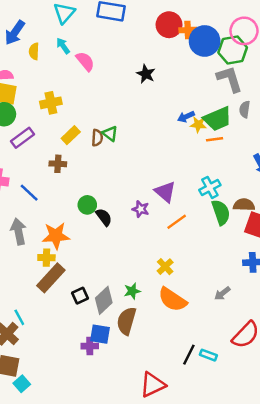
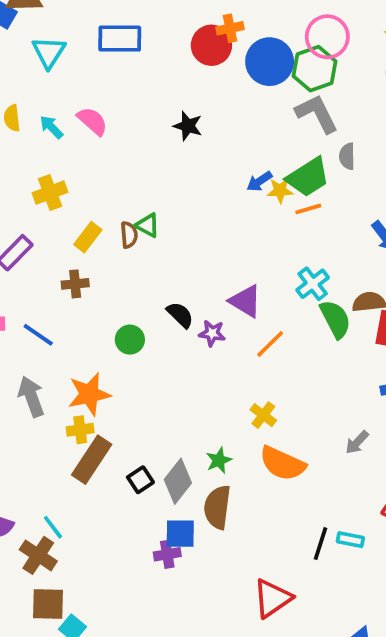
orange cross: (188, 30) -> (230, 28), moved
cyan arrow: (63, 46) -> (51, 127), moved
black semicircle: (104, 217) -> (180, 315), moved

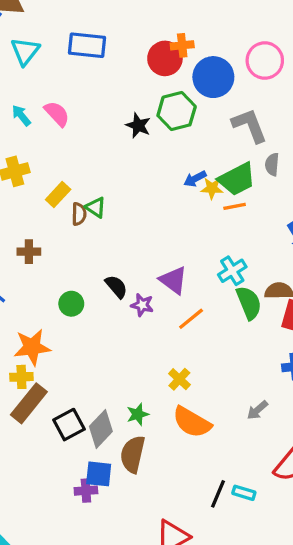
green hexagon: (315, 69) -> (177, 111), moved
yellow rectangle: (88, 237) -> (58, 194), moved
black square: (140, 480) -> (69, 425), size x1.4

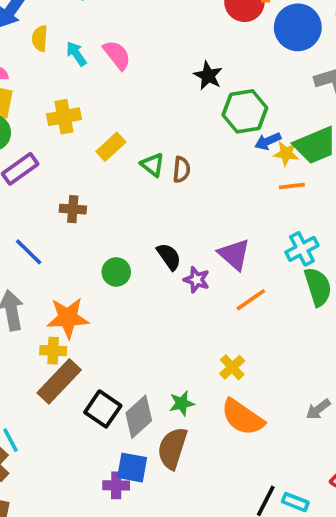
green hexagon: (177, 111) -> (245, 111), moved
orange line: (235, 206) -> (292, 186), moved
brown semicircle: (79, 214) -> (181, 170), moved
black square: (69, 425) -> (103, 409), turned -32

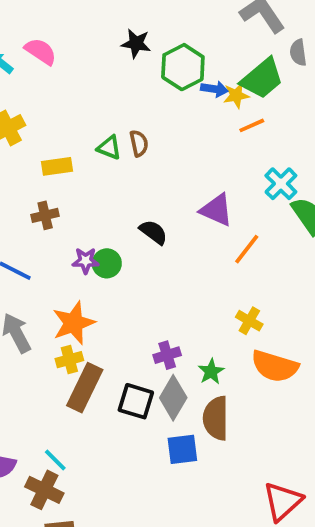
blue arrow: (268, 141) -> (214, 89), turned -130
yellow rectangle: (111, 147) -> (57, 166), moved, turned 52
purple star: (197, 280) -> (86, 261), moved
purple cross: (116, 485) -> (167, 355), moved

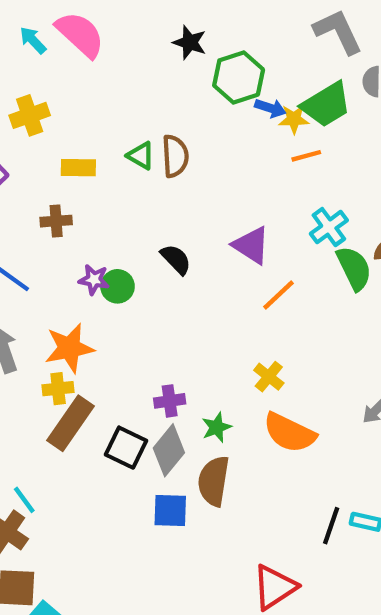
pink semicircle: (41, 51) -> (80, 34), size x1.4
brown semicircle: (139, 143) -> (175, 156), size x1.4

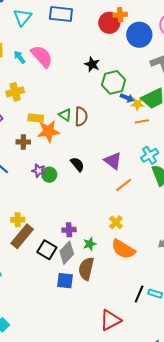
orange star: (69, 348) -> (48, 131), moved

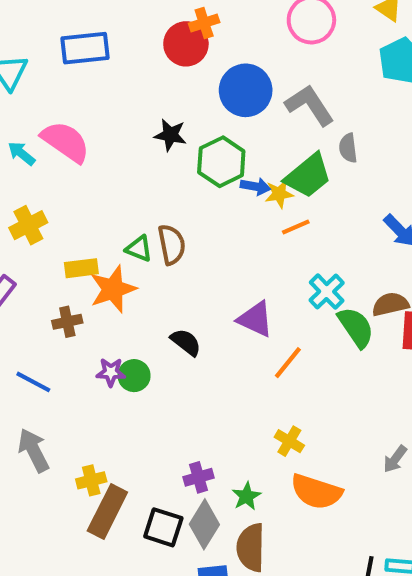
blue circle: (139, 35) -> (246, 90), moved

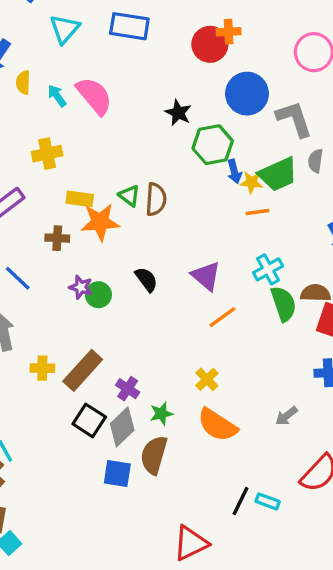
blue arrow: (255, 186) -> (234, 171), turned 50
purple cross: (199, 477) -> (128, 389), turned 35
brown rectangle: (107, 511) -> (83, 370), moved

